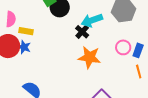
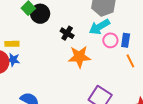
cyan arrow: (92, 20) -> (99, 27), moved

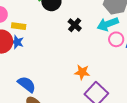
orange star: (79, 57) -> (82, 72), moved, size x0.7

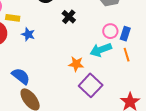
cyan arrow: (108, 24) -> (101, 50), moved
blue star: (17, 42) -> (28, 34), moved

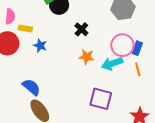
pink circle: (110, 31) -> (122, 45), size x1.5
orange star: (76, 64) -> (87, 57), moved
purple square: (91, 85) -> (101, 99), turned -30

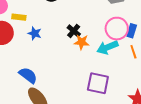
black cross: (81, 29) -> (74, 31), moved

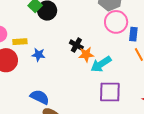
pink circle: (117, 29) -> (116, 22), moved
cyan arrow: (107, 47) -> (101, 64), moved

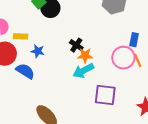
pink circle: (116, 22) -> (123, 58), moved
cyan arrow: (101, 64) -> (83, 71), moved
blue semicircle: (40, 97) -> (25, 71), moved

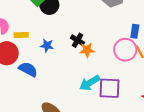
blue star: (38, 51) -> (47, 46), moved
cyan arrow: (83, 71) -> (90, 83), moved

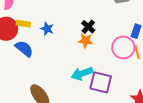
yellow rectangle: (21, 35) -> (23, 24), moved
black cross: (77, 40) -> (88, 27), moved

